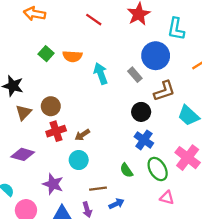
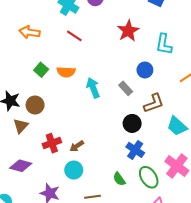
red line: (94, 20) -> (74, 36), moved
blue circle: (156, 56) -> (145, 70), size x0.6
brown circle: (51, 106) -> (35, 105), moved

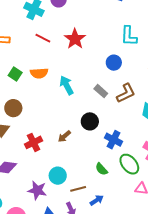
red star: (128, 31) -> (75, 39), moved
gray rectangle: (126, 88) -> (101, 91), moved
black circle: (132, 123) -> (90, 121), moved
brown arrow: (77, 146) -> (64, 136), moved
cyan circle: (74, 170) -> (58, 176), moved

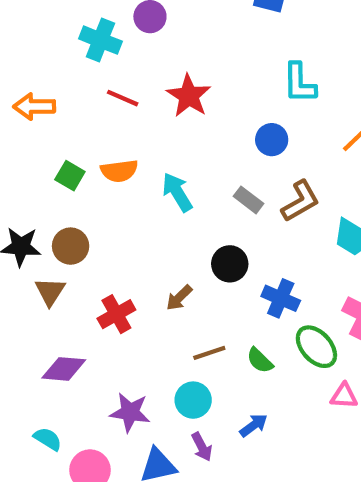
cyan circle: (58, 176) -> (193, 400), moved
brown line: (78, 189) -> (209, 353), moved

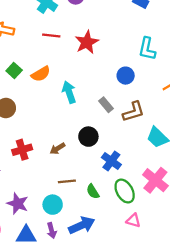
red line: (123, 98) -> (51, 36), turned -30
orange semicircle: (119, 171) -> (41, 74), turned -36
blue arrow: (254, 425) -> (82, 225), size x1.6

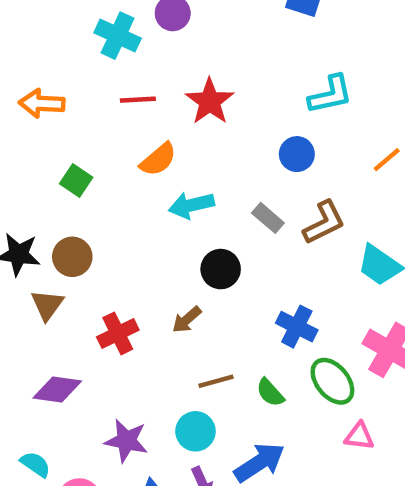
cyan L-shape: (147, 49) -> (330, 95), turned -105
orange semicircle: (41, 74) -> (158, 159), moved
cyan arrow: (69, 92) -> (191, 205), turned -75
black circle: (88, 137) -> (221, 269), moved

